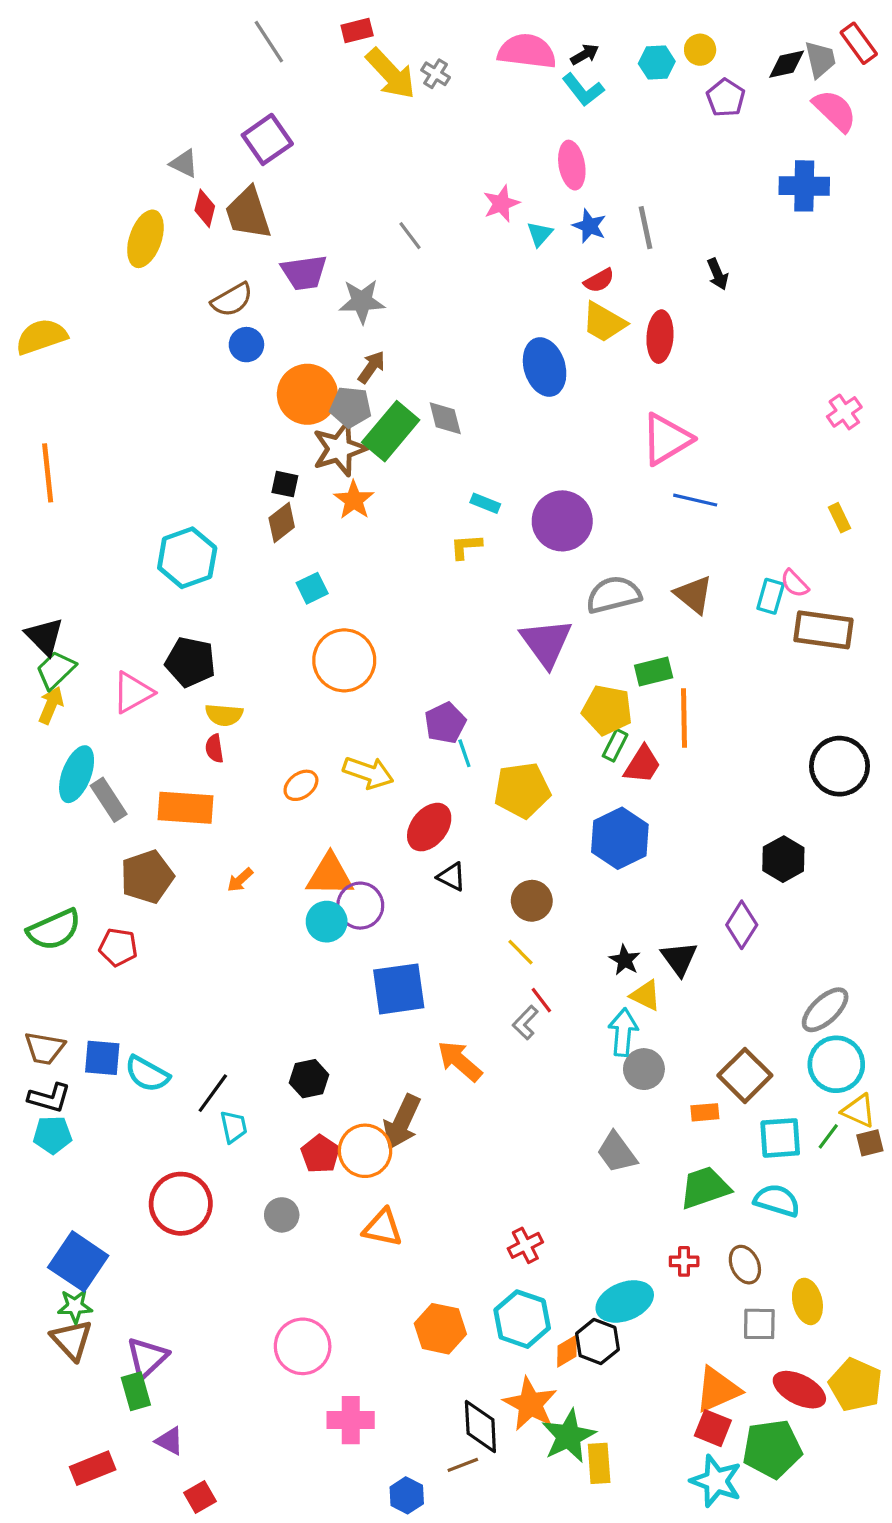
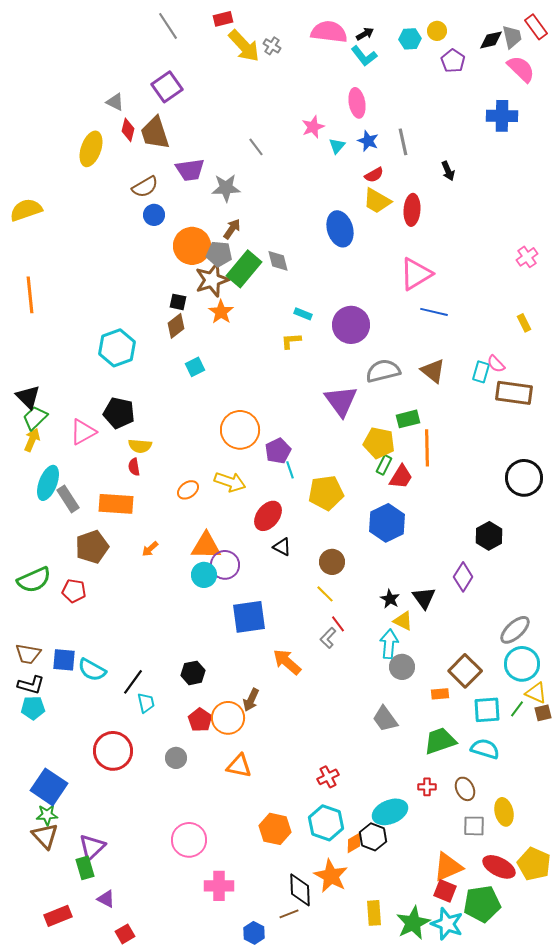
orange circle: (344, 660) -> (240, 430), moved
brown arrow: (402, 1122) -> (251, 700), size x0.7
green star: (569, 1436) -> (413, 923), moved

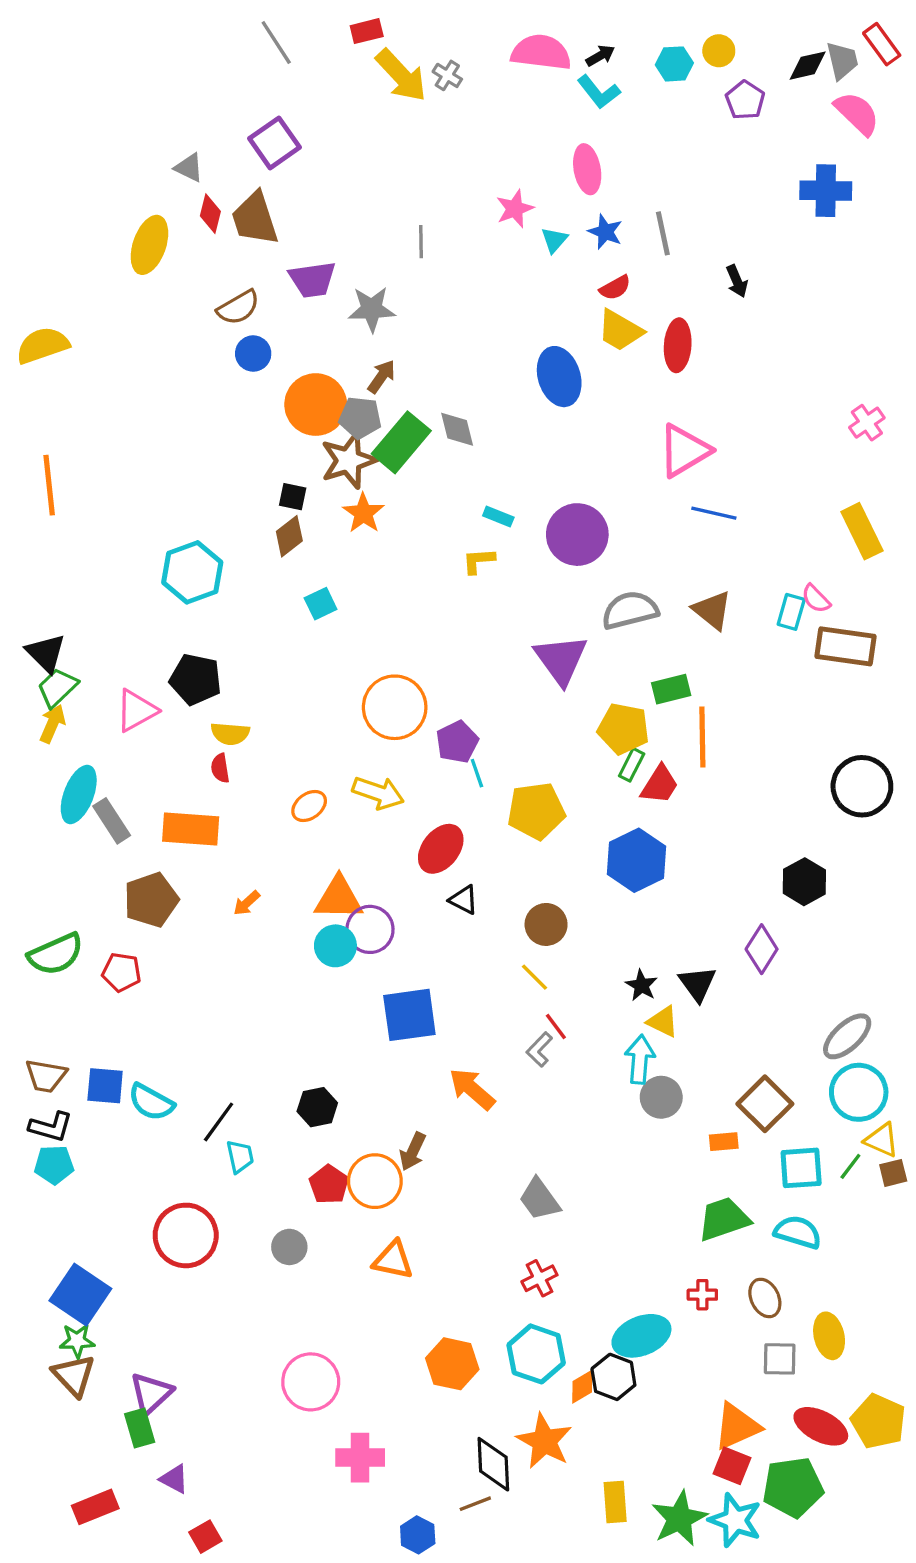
gray line: (256, 147) -> (421, 242), turned 36
yellow rectangle: (524, 323) -> (862, 531), size x1.8
gray trapezoid: (385, 719) -> (539, 1199), moved

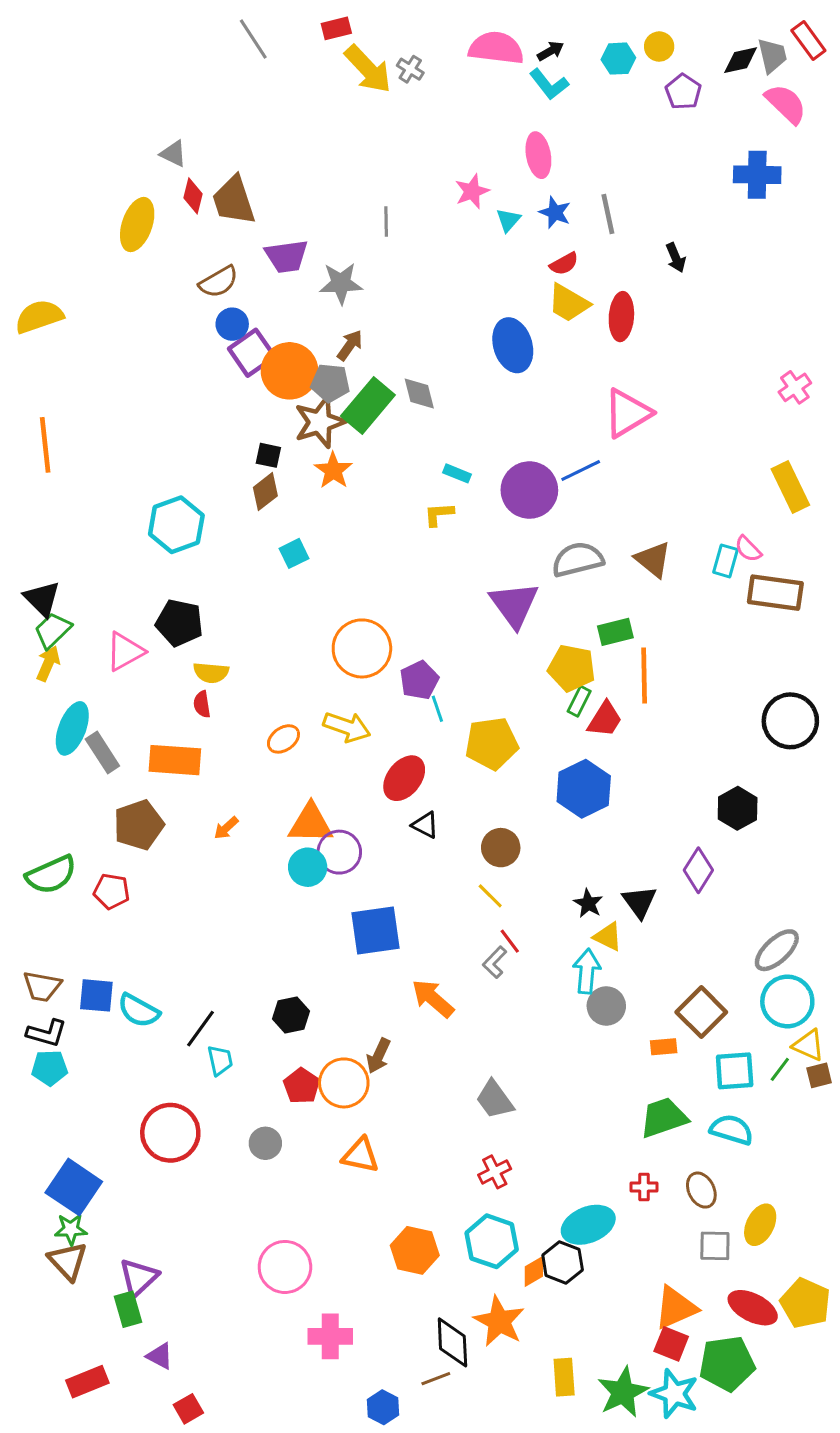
purple square: (275, 143) -> (252, 353), moved
blue line: (714, 513) -> (581, 470), moved, turned -39
yellow ellipse: (829, 1336) -> (760, 1225), turned 39

